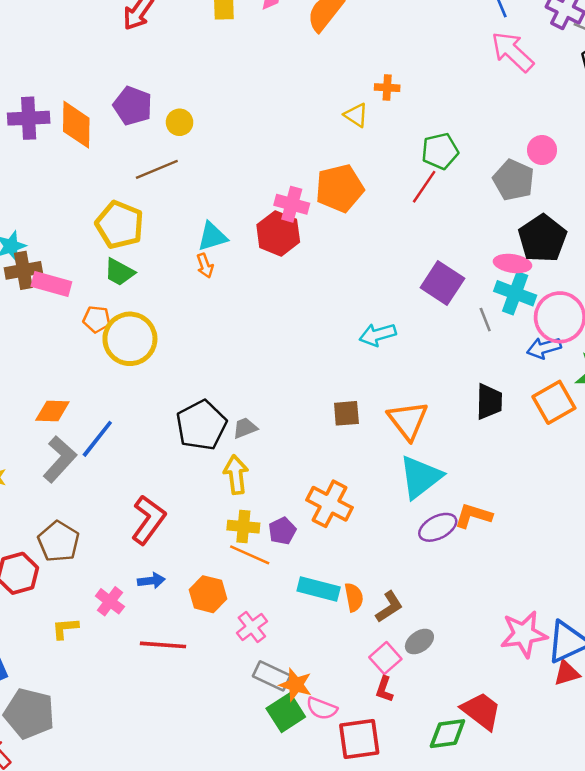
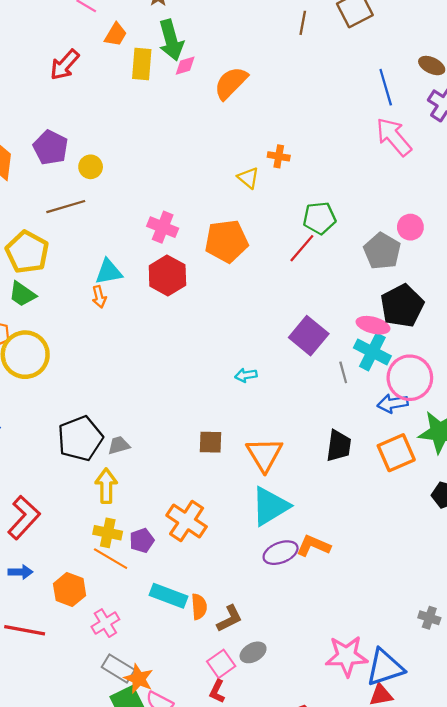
pink cross: (292, 204) -> (163, 227), moved
cyan arrow: (378, 335) -> (246, 375), size x0.7

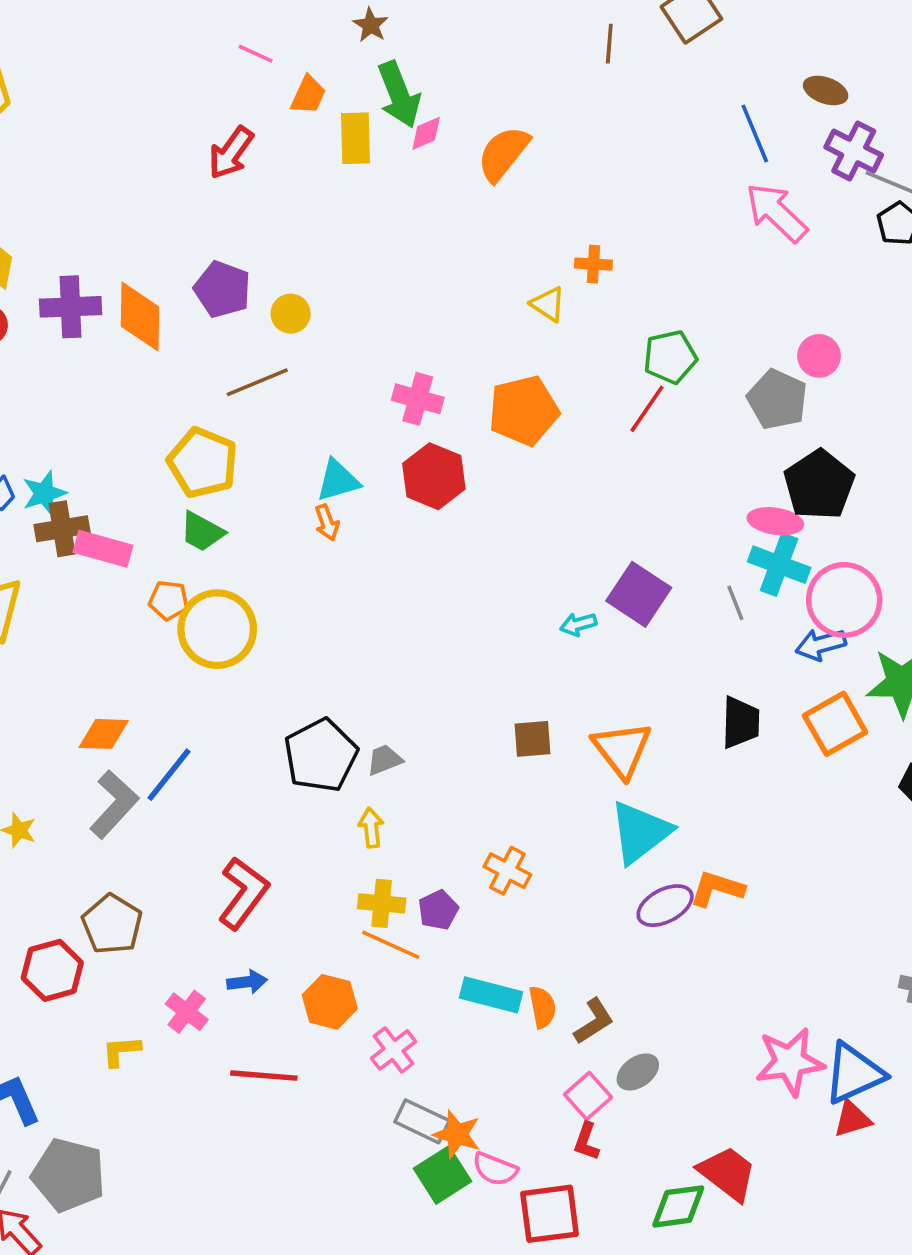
purple square: (309, 336) -> (639, 594), moved
yellow arrow: (106, 486) -> (371, 828), size x0.7
orange cross: (187, 521) -> (507, 871), size x0.7

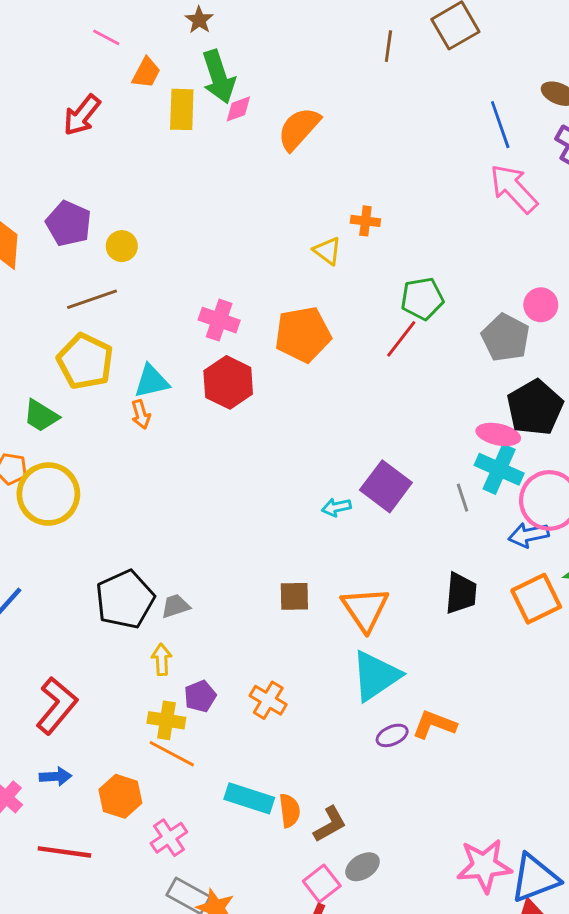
yellow pentagon: (203, 463) -> (85, 361), moved
purple ellipse: (665, 906) -> (392, 735), size x0.7
purple pentagon: (438, 910) -> (200, 696), moved

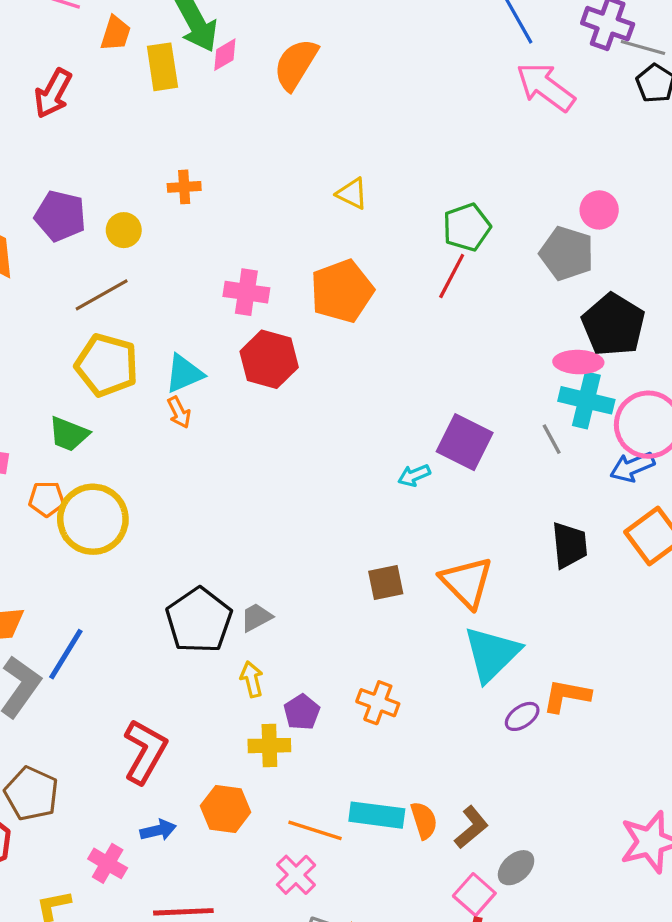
orange cross: (365, 221) -> (184, 187), moved
orange line: (172, 754) -> (315, 830), moved
orange hexagon: (120, 796) -> (226, 809), moved

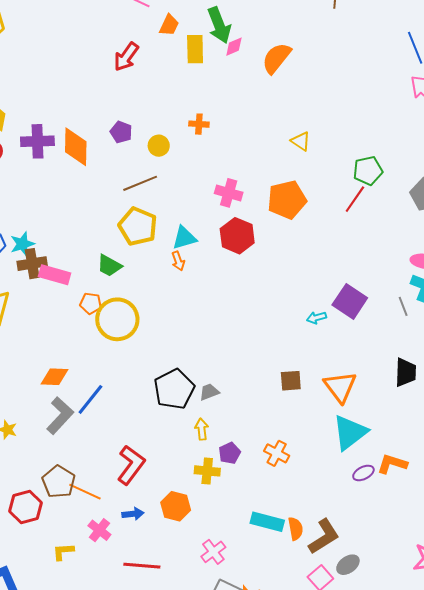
purple pentagon: (60, 216) -> (121, 132), size x0.7
brown L-shape: (471, 827) -> (324, 537), size x1.4
orange line: (315, 830) -> (85, 492), moved

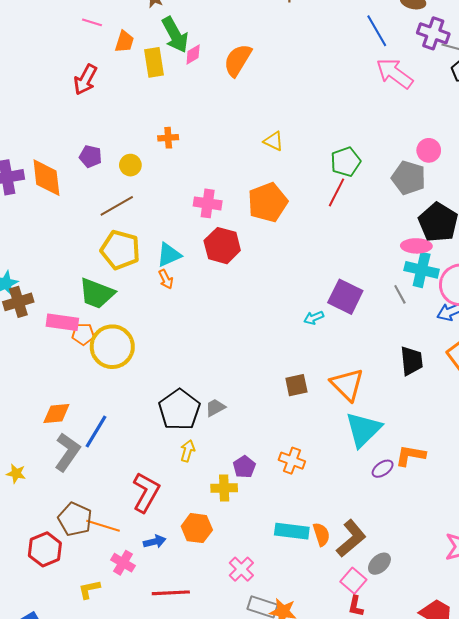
green trapezoid: (109, 266) -> (97, 293), size x1.4
pink rectangle: (55, 275) -> (62, 322), moved
yellow arrow: (202, 429) -> (188, 451), moved, turned 30

